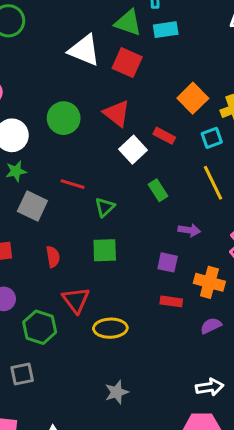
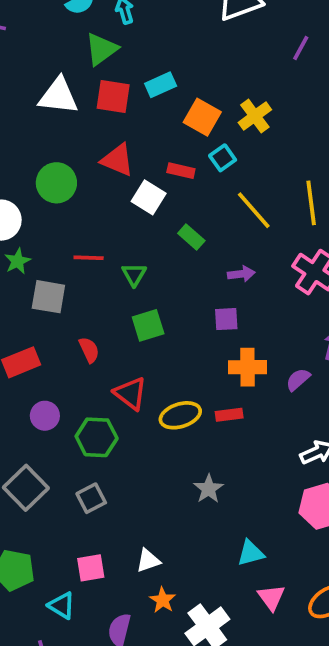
green triangle: (128, 23) -> (101, 49), turned -40
cyan rectangle: (166, 30) -> (161, 85), moved
cyan square: (212, 138) -> (223, 158), moved
orange cross: (209, 282) -> (248, 367), moved
red rectangle: (171, 301) -> (229, 415), moved

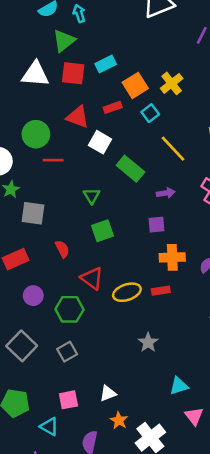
orange square: (202, 117) -> (135, 85), turned 30
red rectangle: (181, 171) -> (113, 107), moved, turned -30
green rectangle: (191, 237) -> (130, 169), size x1.5
red line: (89, 258) -> (53, 160), moved

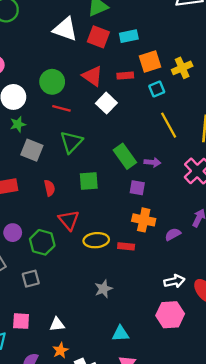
green rectangle: (130, 169) -> (125, 156), moved
green triangle: (92, 196) -> (71, 142), moved, size x1.5
purple circle: (33, 296) -> (13, 233), moved

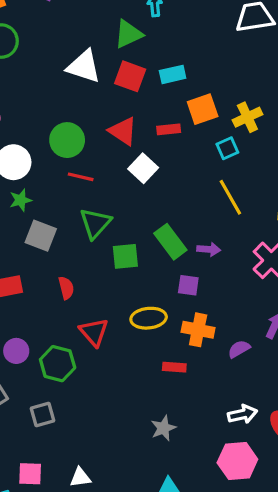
cyan square: (157, 89) -> (227, 148), moved
green square: (89, 181) -> (125, 256), moved
yellow ellipse: (96, 240) -> (149, 318), moved
gray star: (103, 289) -> (163, 428), moved

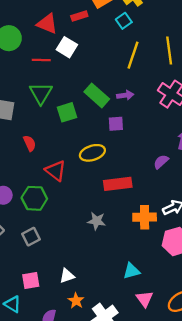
red line: (81, 177) -> (41, 60), moved
yellow line: (230, 197) -> (133, 55), turned 60
orange cross: (198, 330) -> (145, 217), moved
red rectangle: (174, 367) -> (118, 184), size x1.6
gray star: (163, 428) -> (97, 221), moved, turned -30

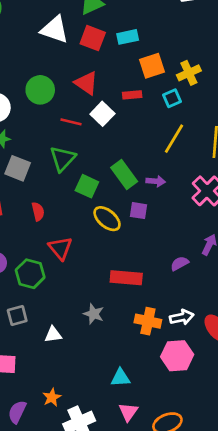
red rectangle: (79, 16) -> (132, 95), moved
green square: (67, 112) -> (87, 186), turned 30
yellow ellipse: (92, 153) -> (107, 219), moved, turned 45
white triangle: (67, 276) -> (53, 335), moved

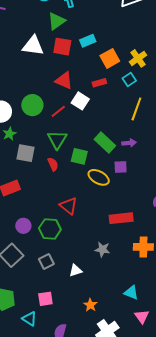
green circle: (40, 90) -> (32, 105), moved
red line: (71, 122) -> (58, 111), turned -42
red semicircle: (38, 211) -> (53, 164), moved
cyan triangle: (120, 378) -> (131, 293), turned 35
orange star: (52, 397) -> (90, 305), moved

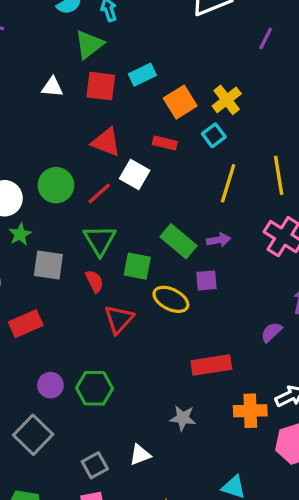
white triangle: (33, 46) -> (52, 87), size x0.6
red rectangle: (99, 83) -> (165, 143), turned 32
red triangle: (69, 206) -> (119, 319), moved, turned 36
gray square: (46, 262) -> (95, 465), moved

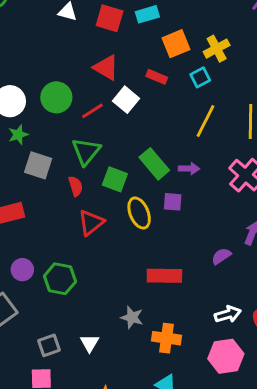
yellow ellipse: (171, 299) -> (139, 213), turned 32
orange cross: (250, 411) -> (167, 338), moved
white triangle: (140, 455) -> (90, 343), turned -48

